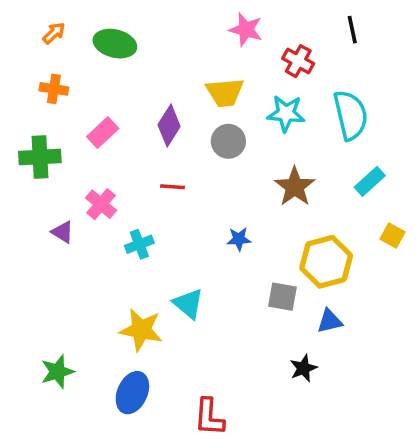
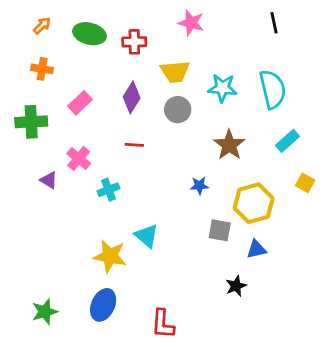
red cross: (298, 61) -> (134, 42), moved, turned -30
blue star: (239, 239) -> (199, 186), moved
green star: (57, 372) -> (45, 312), moved

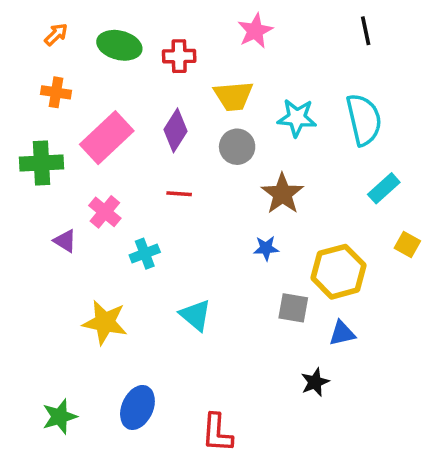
pink star: (191, 23) -> (255, 31), turned 30
pink rectangle: (80, 103) -> (107, 138), size x1.6
brown star: (229, 145) -> (282, 194), moved
yellow star: (110, 256) -> (105, 322), moved

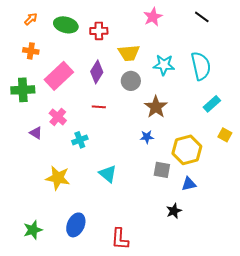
pink star: (255, 31) -> (153, 17), moved
black line: (366, 31) -> (202, 17), turned -42

